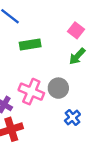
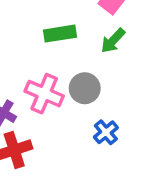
green rectangle: (30, 44) -> (60, 34), moved

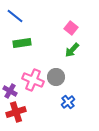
green rectangle: (60, 34) -> (22, 43), moved

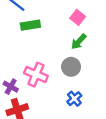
green rectangle: (22, 43) -> (30, 25), moved
gray circle: (56, 77) -> (71, 67), moved

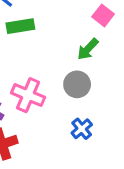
pink square: (78, 17) -> (103, 15), moved

